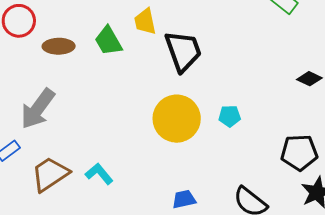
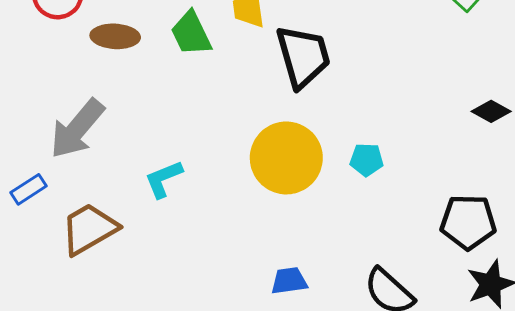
cyan L-shape: (99, 174) -> (163, 179), moved, turned -76

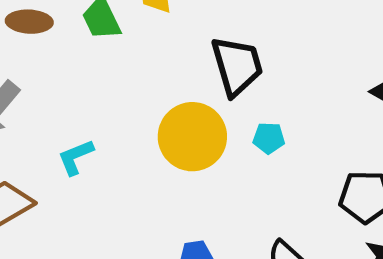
black trapezoid: (303, 56) -> (237, 66), moved

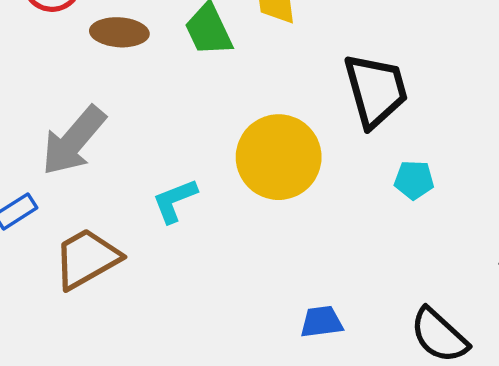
yellow circle: (192, 137) -> (279, 157), moved

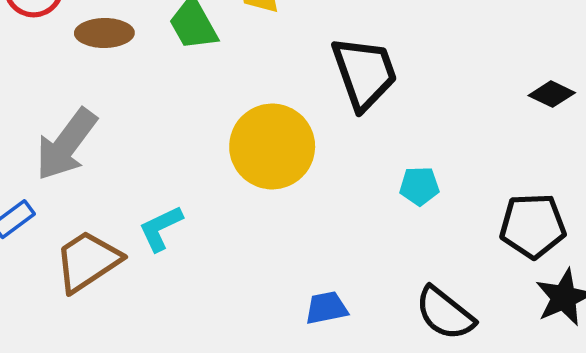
cyan pentagon: (414, 180) -> (419, 186), moved
cyan L-shape: (175, 201) -> (161, 228), moved

